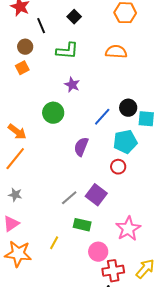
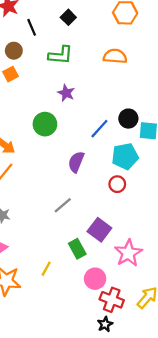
purple square: (96, 195) -> (99, 230), moved
gray line: (69, 198) -> (63, 205), moved
green rectangle: (82, 225) -> (77, 249), turned 48
red cross: (113, 271) -> (112, 300), turned 30

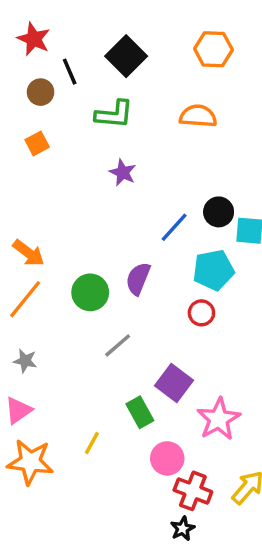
black square: (68, 17) -> (126, 56), size x1.6
brown circle: (14, 51) -> (41, 92), moved
green circle: (45, 124) -> (90, 292), moved

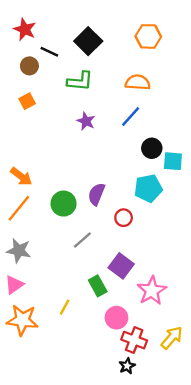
black line: (70, 72) -> (49, 52), turned -42
blue line: (174, 227) -> (131, 116), moved
red circle: (201, 313) -> (124, 218), moved
gray star: (25, 361) -> (19, 251), size x1.5

